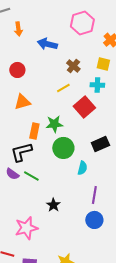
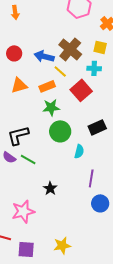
blue arrow: (47, 44) -> (44, 56), moved
brown cross: (73, 66) -> (70, 49), size x1.6
yellow line: (63, 88) -> (60, 71), turned 72
orange rectangle: (34, 131) -> (47, 86), moved, turned 56
blue circle: (94, 220) -> (100, 203), moved

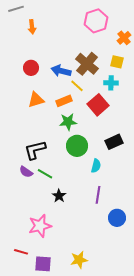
purple line: (91, 178) -> (98, 195), moved
black star: (50, 188) -> (59, 196), moved

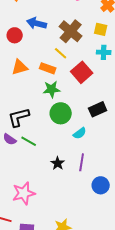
blue arrow: (61, 71) -> (37, 23), moved
cyan cross: (111, 83) -> (104, 52), moved
orange rectangle: (64, 101) -> (48, 68), turned 42
cyan semicircle: (96, 166) -> (80, 133), turned 40
black star: (59, 196) -> (58, 163), moved

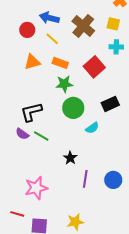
yellow line: (61, 53) -> (52, 39), moved
purple line: (82, 162) -> (85, 179), moved

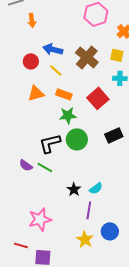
black L-shape: (31, 112) -> (50, 143), moved
cyan semicircle: (92, 128) -> (96, 188), moved
blue circle: (113, 180) -> (110, 231), moved
yellow star: (75, 222) -> (85, 239), moved, turned -30

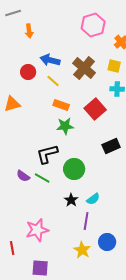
orange triangle: (36, 93) -> (12, 104), moved
green circle: (77, 139) -> (74, 169), moved
red line: (21, 245) -> (12, 248), moved, turned 64

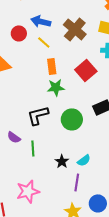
orange rectangle: (61, 105) -> (52, 66), turned 63
green circle: (74, 169) -> (72, 119), moved
green line: (42, 178) -> (33, 148), moved, turned 56

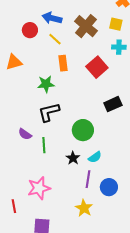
green star: (56, 87) -> (46, 84), moved
green circle: (72, 119) -> (83, 130), moved
blue circle: (98, 203) -> (109, 187), moved

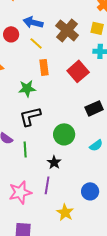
cyan semicircle: (95, 157) -> (96, 145), moved
purple line: (88, 179) -> (47, 185), moved

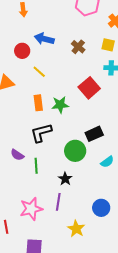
brown cross: (67, 30) -> (78, 47), size x0.6
yellow line: (36, 43) -> (39, 72), moved
orange rectangle: (44, 67) -> (38, 103), moved
green star: (27, 88) -> (60, 105), moved
black rectangle: (94, 108) -> (94, 134), moved

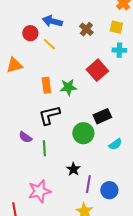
yellow line: (39, 72) -> (49, 44), moved
black star: (65, 179) -> (73, 169), moved
purple line: (58, 202) -> (88, 184), moved

